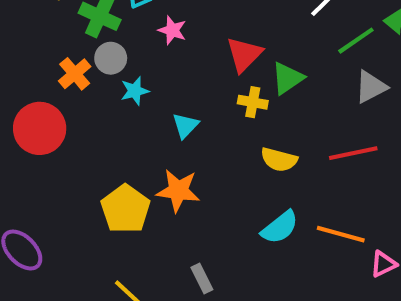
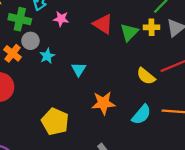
red triangle: (244, 54) -> (103, 24), turned -30
yellow cross: (253, 102) -> (152, 27), moved
yellow semicircle: (279, 160) -> (146, 76), moved, turned 36
orange star: (178, 191) -> (103, 103), moved

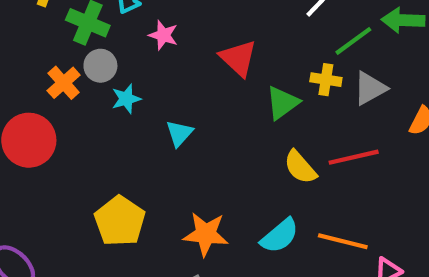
green triangle: (129, 32) -> (282, 103), moved
orange star: (103, 103) -> (206, 234), moved

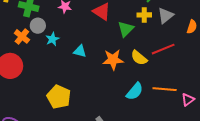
cyan triangle: (179, 133) -> (80, 51), turned -48
orange star: (206, 234) -> (113, 60), moved

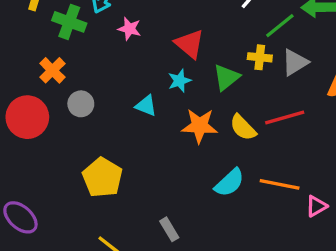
gray circle: (38, 26) -> (81, 104), moved
cyan star: (52, 39) -> (179, 81), moved

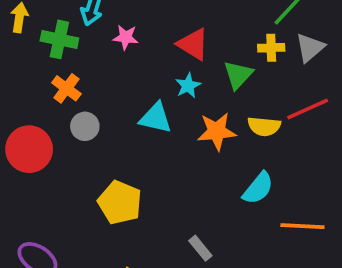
orange cross: (52, 70) -> (66, 88), moved
cyan triangle: (146, 106) -> (156, 118), size x1.4
yellow semicircle: (243, 128) -> (264, 126), turned -32
orange line: (280, 184) -> (302, 226), moved

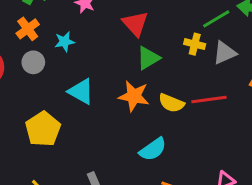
green triangle: (238, 75) -> (148, 58), moved
cyan star: (188, 86) -> (64, 42), moved
cyan triangle: (156, 118) -> (81, 91), moved

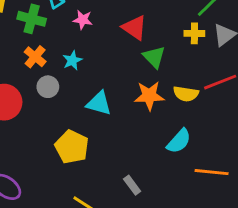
green triangle: (148, 58) -> (154, 57), turned -30

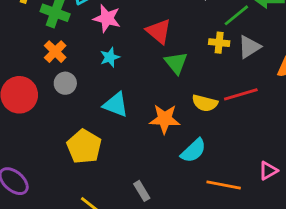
pink star: (83, 20) -> (107, 18), size x1.4
cyan star: (72, 60) -> (110, 57), moved
orange star: (149, 96) -> (165, 119), moved

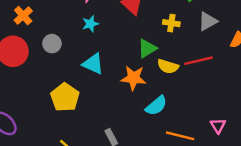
yellow cross: (219, 43) -> (171, 23), moved
orange cross: (55, 52) -> (23, 16), moved
green triangle: (176, 63) -> (147, 48), moved, turned 35
pink triangle: (268, 171) -> (218, 126), turned -35

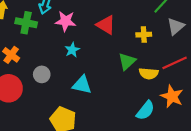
orange star: (134, 78) -> (172, 96), moved, turned 30

